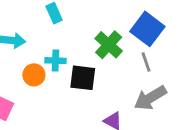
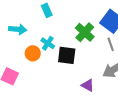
cyan cross: (55, 61) -> (48, 43), turned 32

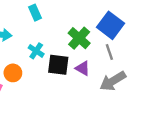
orange circle: (33, 53) -> (13, 73), moved
purple triangle: (88, 85) -> (83, 68), moved

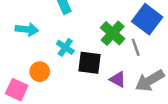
gray line: (109, 52) -> (136, 47), moved
purple triangle: (83, 68) -> (118, 79), moved

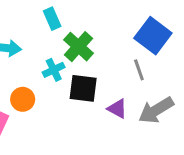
green cross: (113, 33) -> (78, 47), moved
cyan cross: (65, 47) -> (54, 70), turned 30

